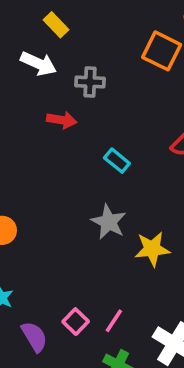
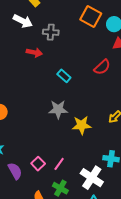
gray star: (109, 222) -> (58, 109), turned -30

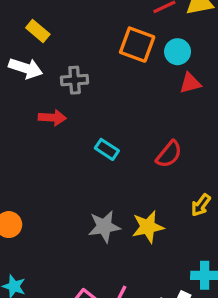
red semicircle: (102, 67) -> (169, 154), moved
gray star: (58, 109) -> (104, 227), moved

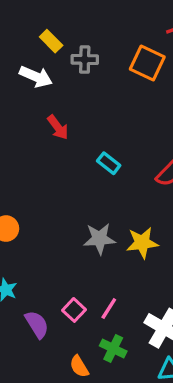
gray cross: (75, 80) -> (85, 59), moved
red arrow: (52, 118) -> (58, 127), turned 45

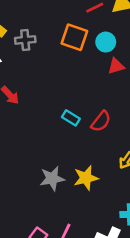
cyan rectangle: (109, 163) -> (71, 118), moved

